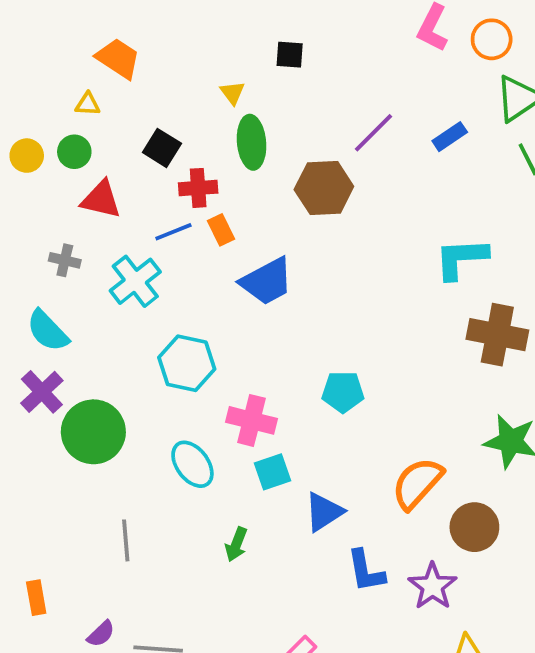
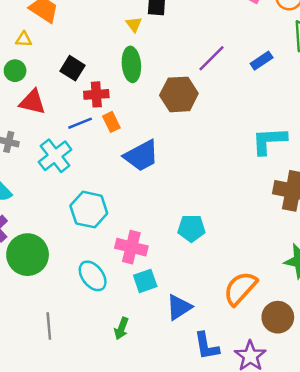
yellow triangle: (232, 93) -> (134, 24), moved

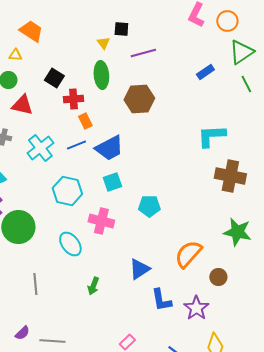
purple line: (211, 58) -> (143, 53), moved, turned 30
blue line: (80, 123) -> (76, 145), moved
cyan square: (145, 281) -> (112, 182), moved
brown circle: (278, 317) -> (218, 277), size x0.7

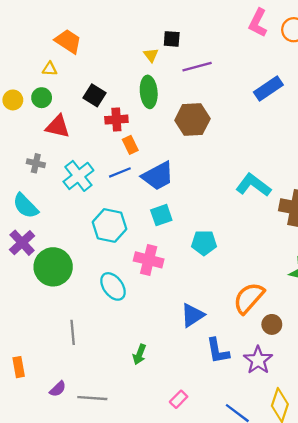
blue rectangle: (205, 72) -> (268, 88), size x1.4
cyan L-shape: (211, 136) -> (253, 185), moved, turned 40
brown circle: (218, 277) -> (272, 324), moved
green arrow: (93, 286) -> (139, 354), moved

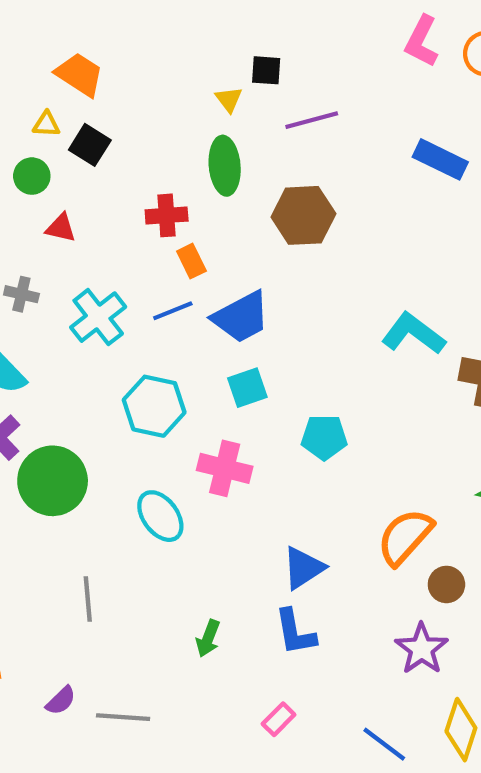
blue rectangle: (268, 88) -> (440, 159), turned 60
black square: (95, 95) -> (90, 145), moved
red triangle: (58, 126) -> (61, 228), size x0.7
blue L-shape: (218, 351) -> (295, 632), moved

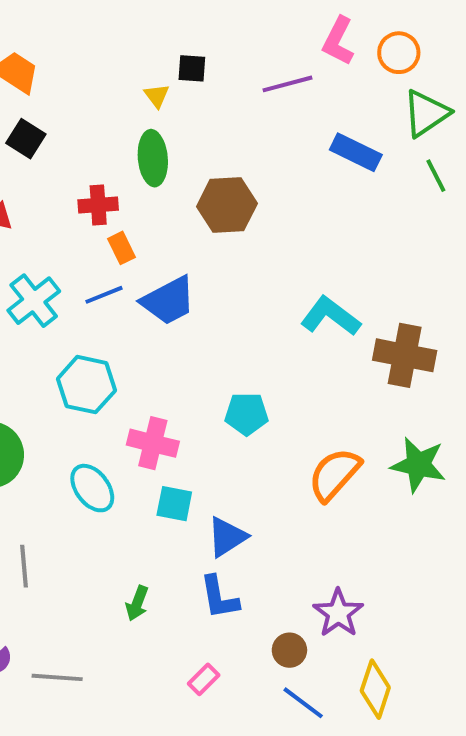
purple line: (312, 120) -> (288, 84), moved
cyan square: (247, 388) -> (174, 504), moved, turned 30
orange semicircle: (405, 537) -> (334, 474), moved
brown circle: (446, 584) -> (289, 650), moved

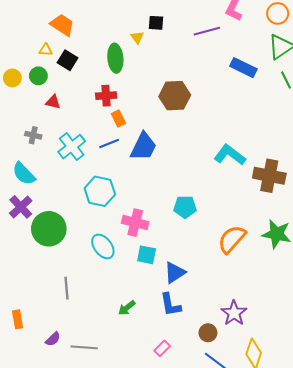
orange circle: (399, 53) -> (278, 13), moved
green ellipse: (153, 158) -> (115, 58), moved
blue trapezoid: (168, 301) -> (143, 147), turned -36
green arrow: (137, 603) -> (127, 308), turned 30

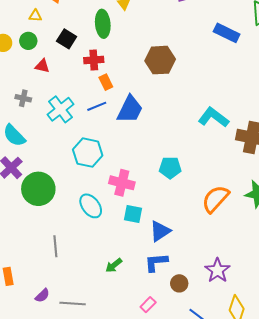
black square: (68, 60) -> (67, 39), moved
blue L-shape: (170, 305) -> (156, 262), turned 95
brown circle: (208, 333) -> (179, 283), moved

